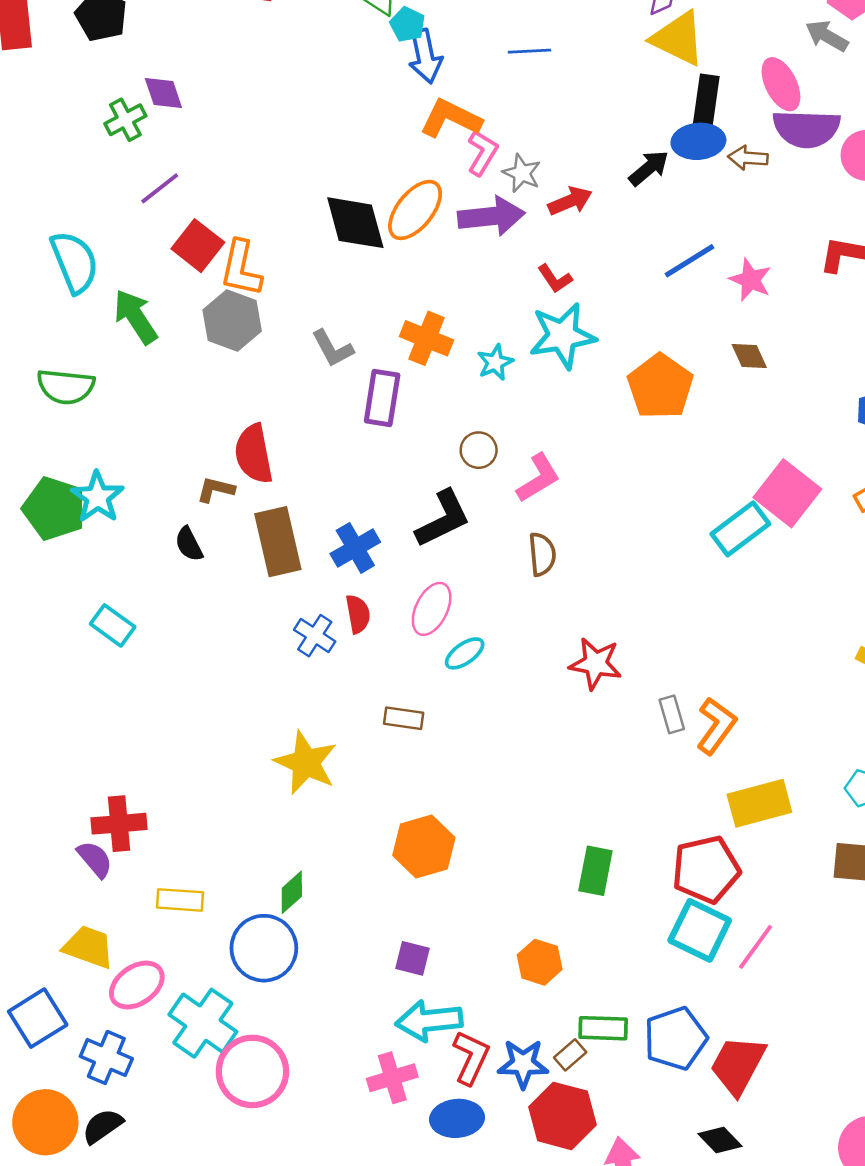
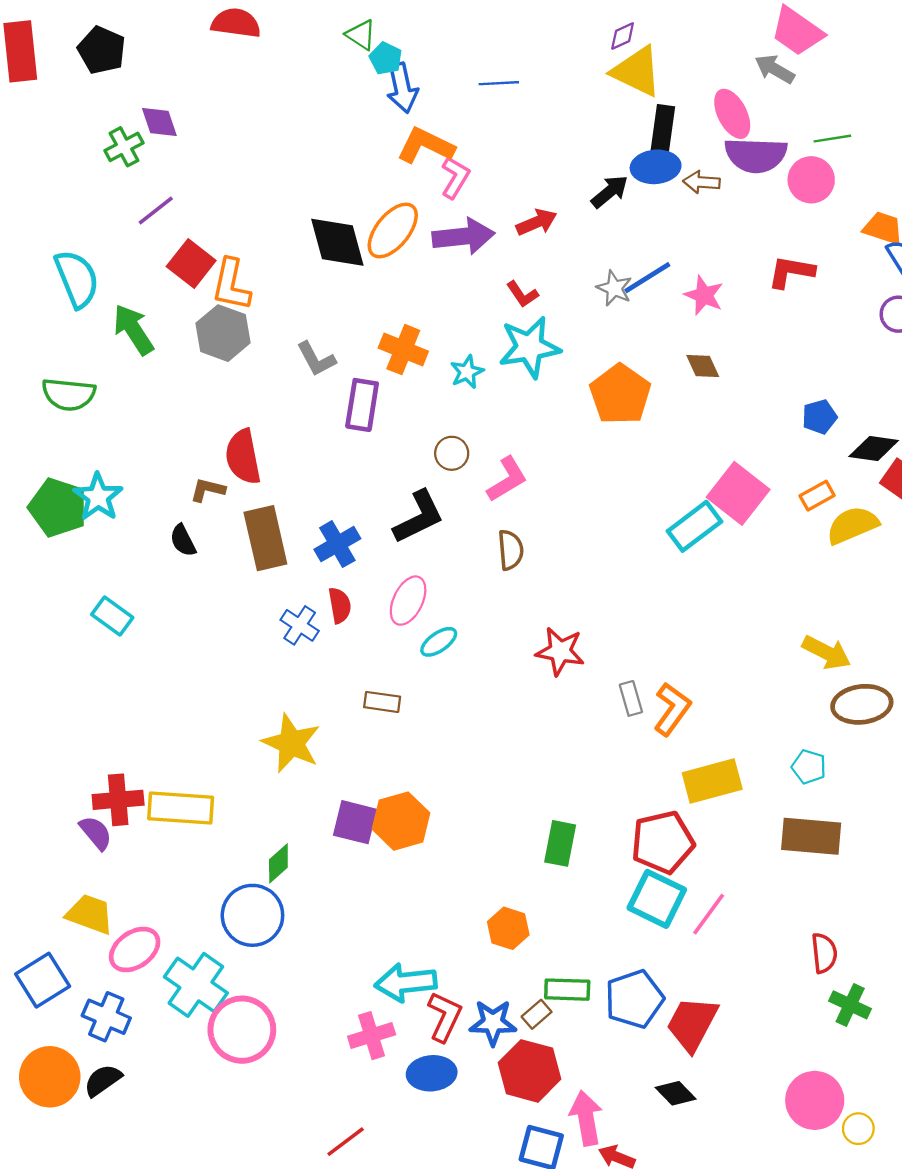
gray star: (522, 173) -> (614, 288), moved
yellow rectangle: (180, 900) -> (181, 808), moved, size x1.5
purple square: (413, 958) -> (355, 822), moved, size x1.4

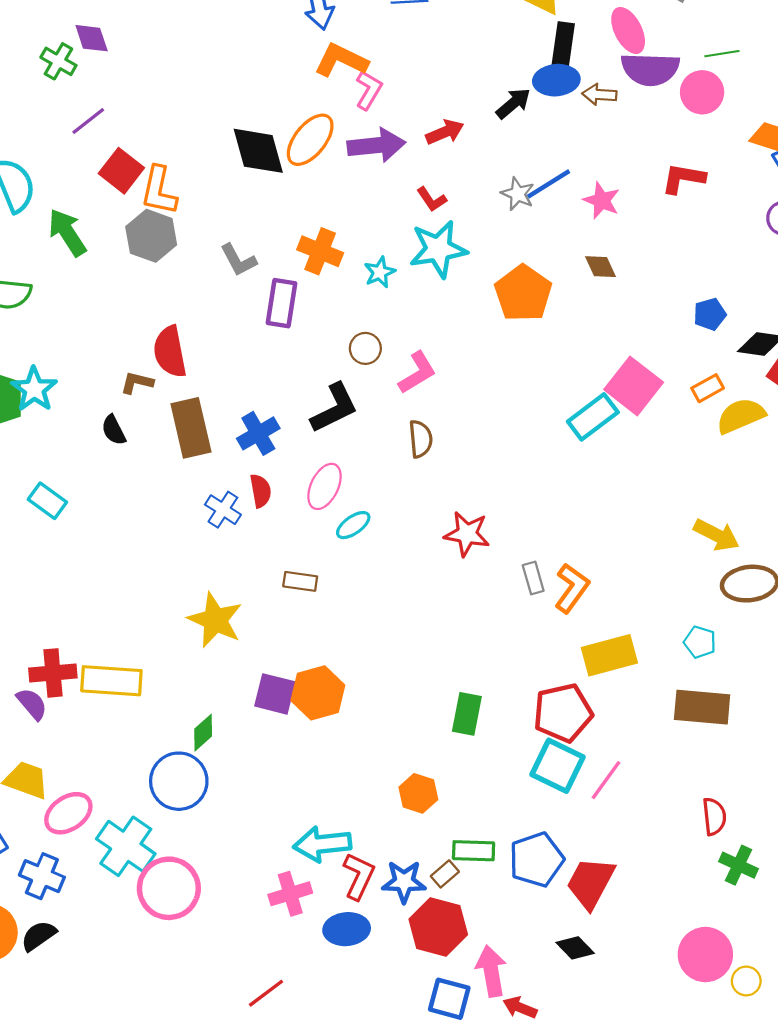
green cross: (124, 147) -> (58, 61), turned -32

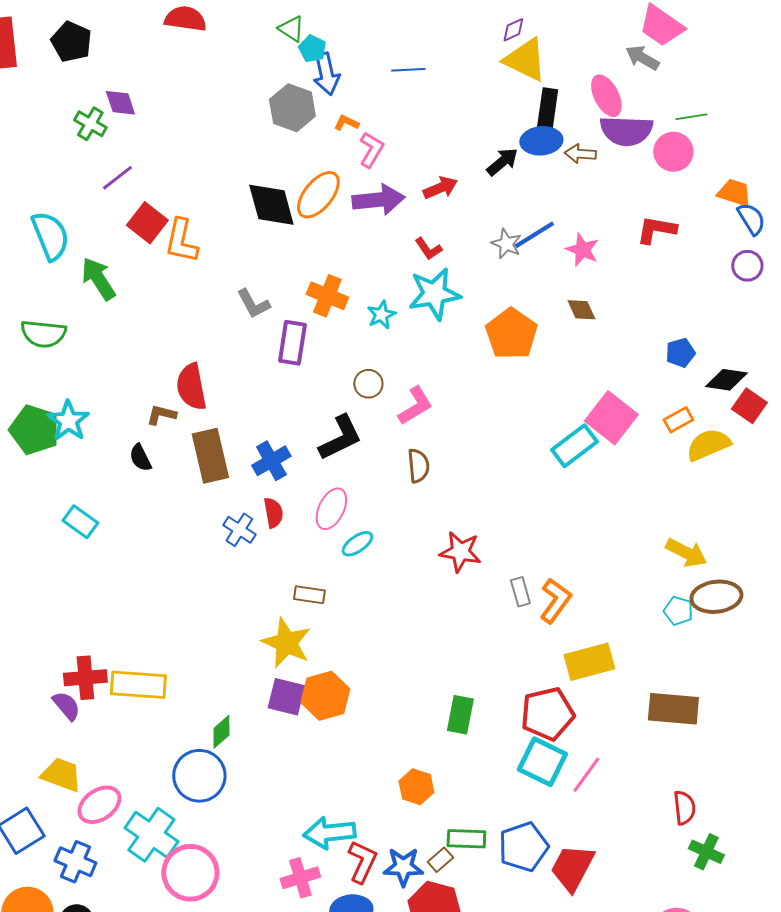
orange L-shape: (341, 60) -> (346, 123), size x0.5
gray hexagon: (151, 236) -> (292, 108), moved
yellow star: (215, 620) -> (286, 643), moved
cyan pentagon: (700, 642) -> (678, 611), moved

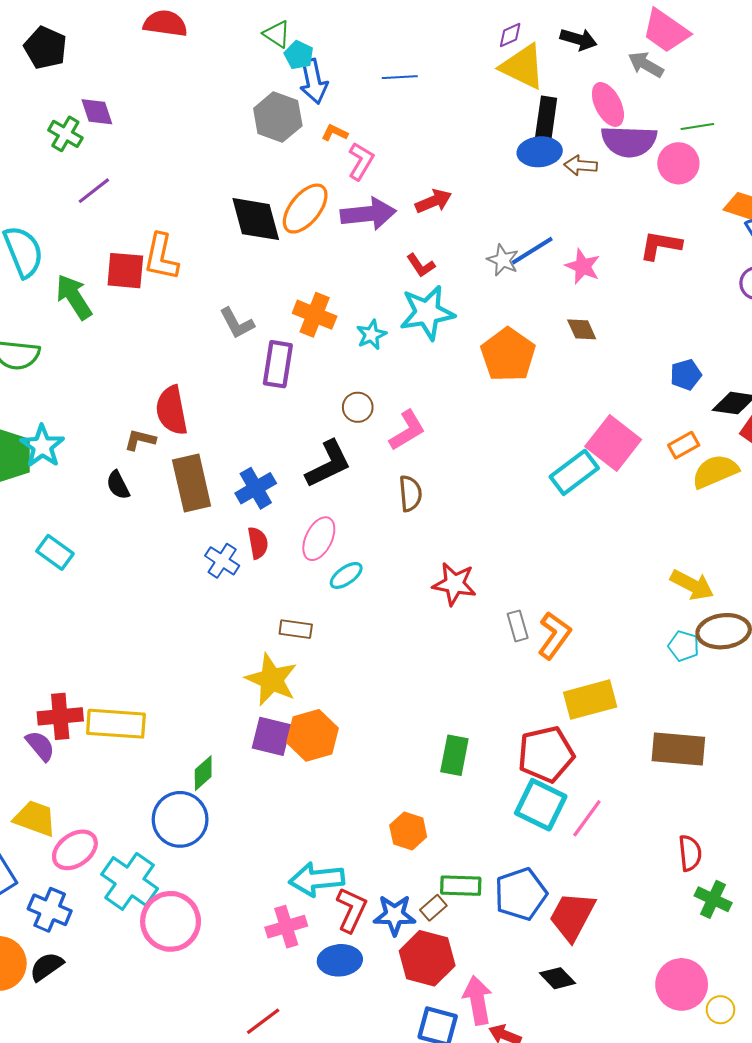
black arrow: (502, 162) -> (579, 39), moved, turned 56
red square: (147, 223) -> (125, 271), moved, turned -33

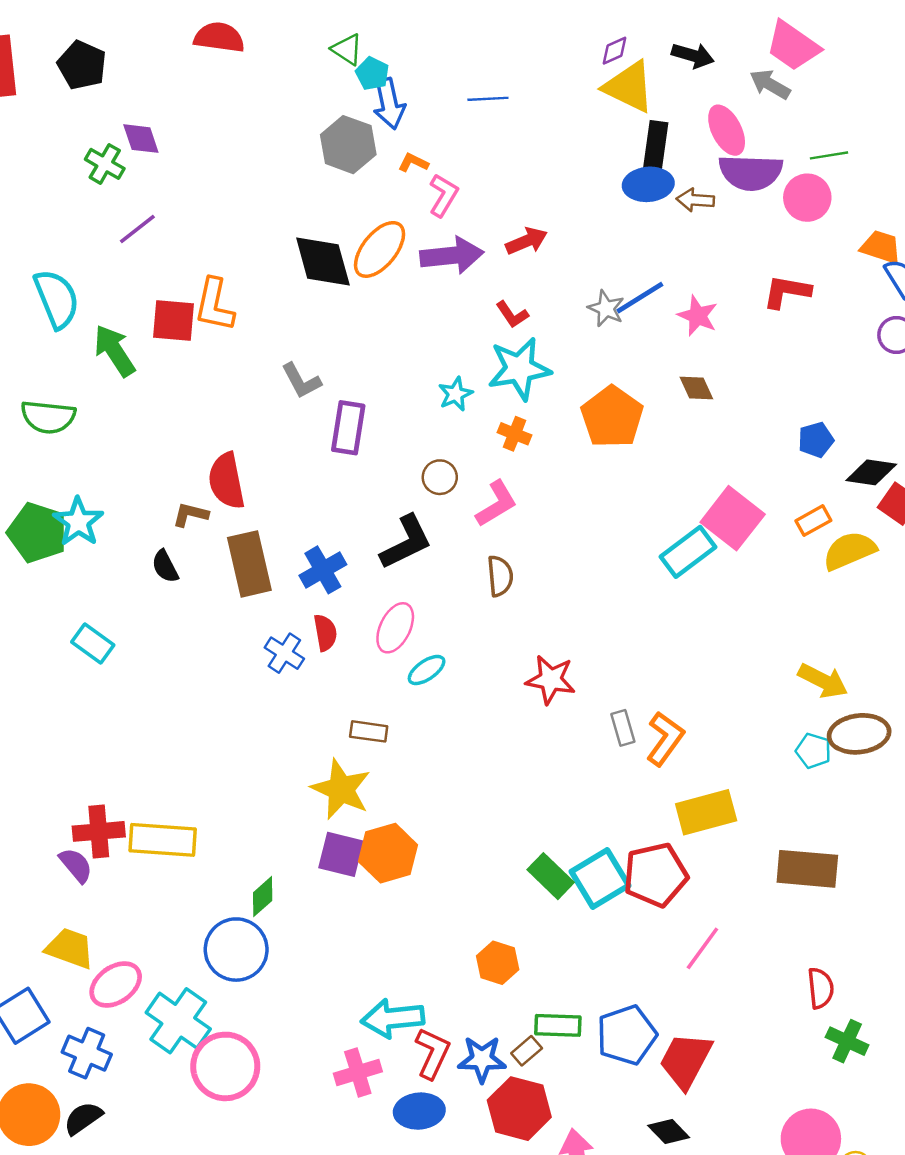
orange cross: (315, 315) -> (514, 434), moved, size x0.7
green rectangle: (454, 755) -> (551, 876), turned -57
cyan square: (541, 805) -> (600, 878), moved, turned 33

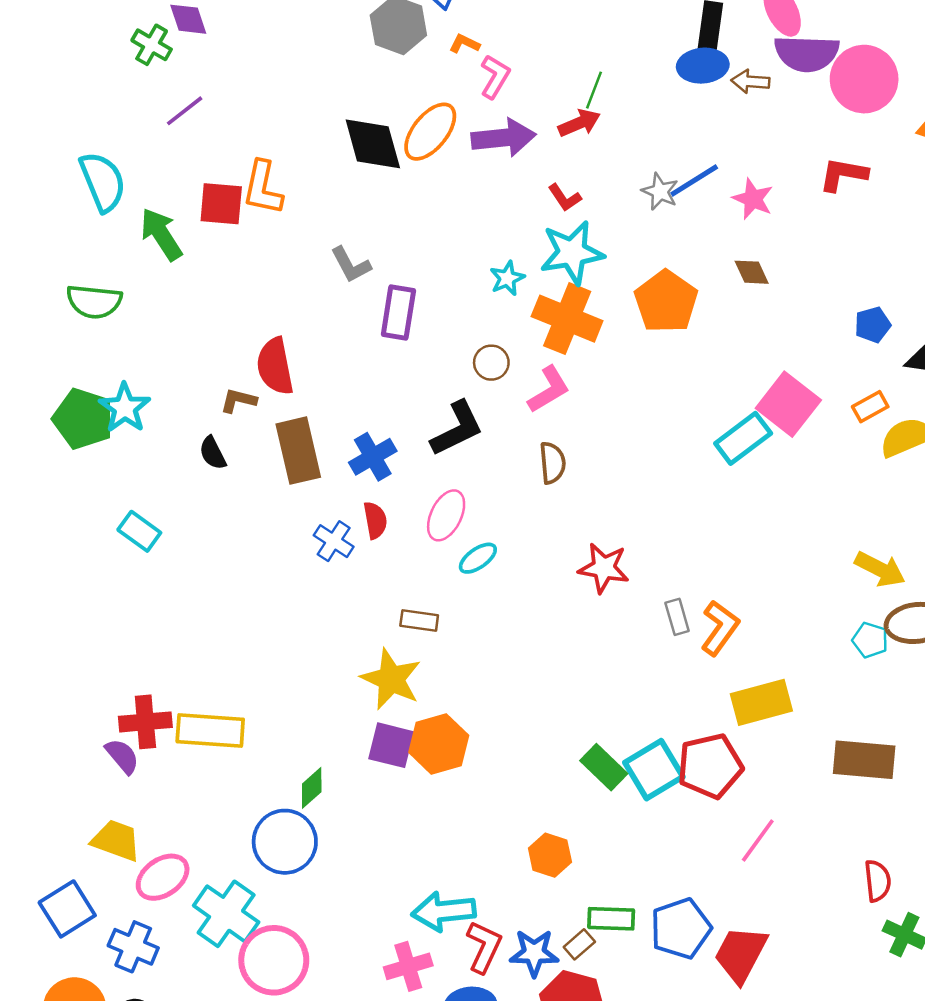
green line: (829, 155) -> (594, 90), moved, turned -60
pink circle: (807, 198) -> (864, 79), size x1.4
orange cross: (514, 434) -> (567, 319), size x2.0

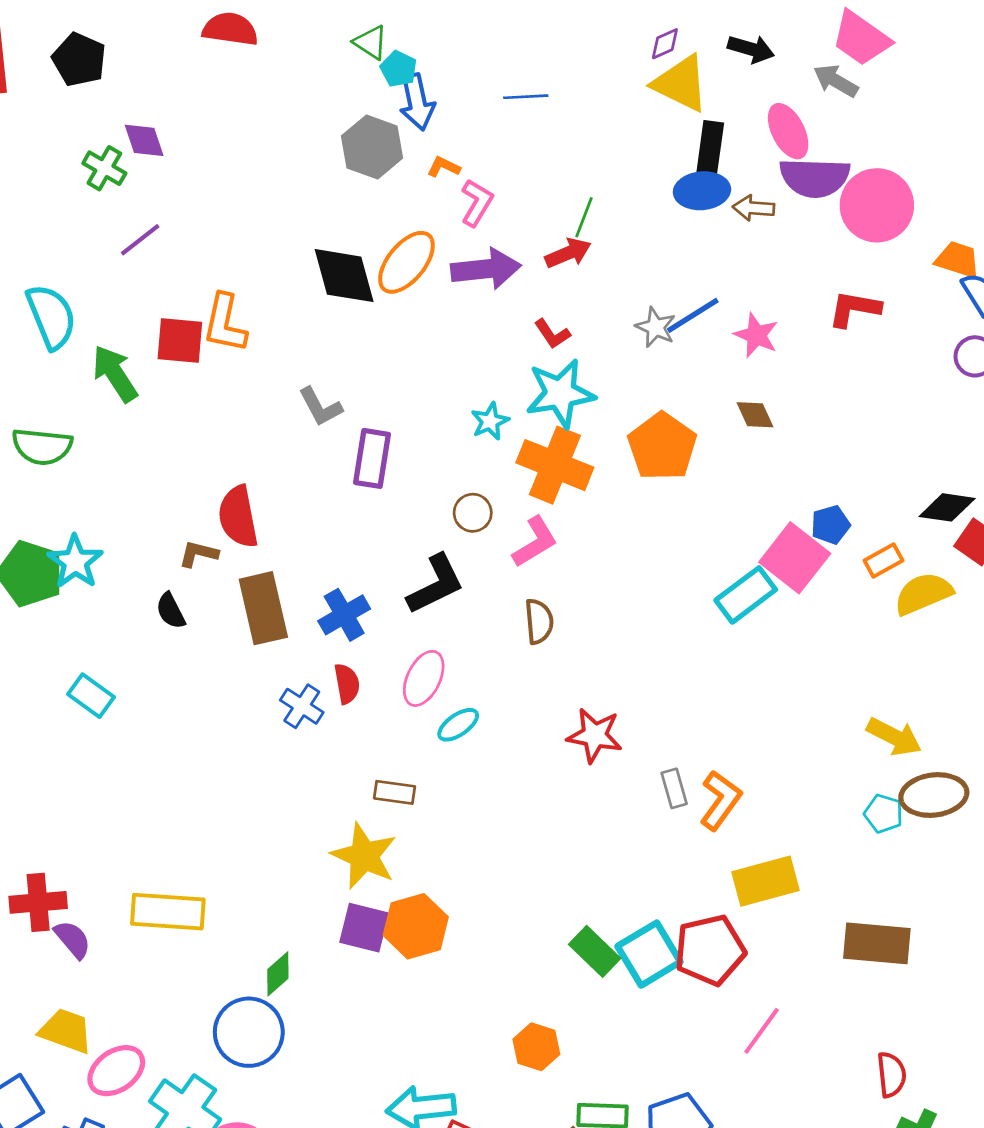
blue pentagon: (873, 325) -> (830, 525), moved
red cross: (145, 722) -> (38, 902), moved

